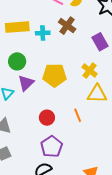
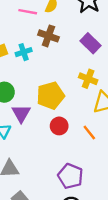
red circle: (47, 118) -> (59, 126), moved

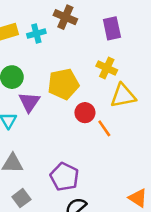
purple rectangle: (90, 43) -> (112, 28), turned 30
red circle: (59, 126) -> (85, 113), moved
purple pentagon: (70, 176) -> (64, 177), moved

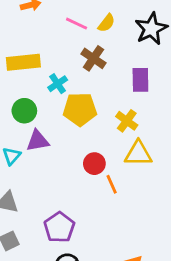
cyan cross: (36, 34) -> (58, 84), moved, turned -30
yellow pentagon: (63, 84) -> (80, 109), moved
purple triangle: (29, 102) -> (38, 141), turned 35

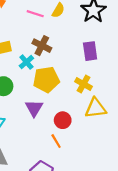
brown cross: (93, 58) -> (42, 46), moved
purple triangle: (38, 141) -> (34, 108), moved, turned -42
orange line: (112, 184) -> (56, 141), moved

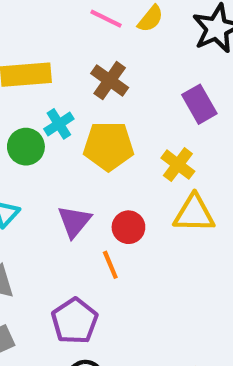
purple rectangle: (90, 51) -> (199, 104), turned -30
cyan cross: (26, 62) -> (59, 124), moved
purple triangle: (34, 108) -> (74, 221), moved

